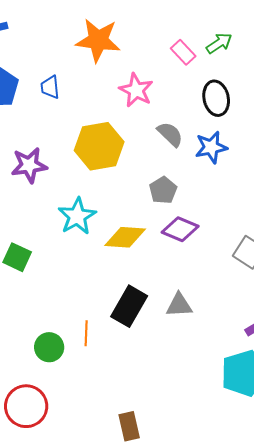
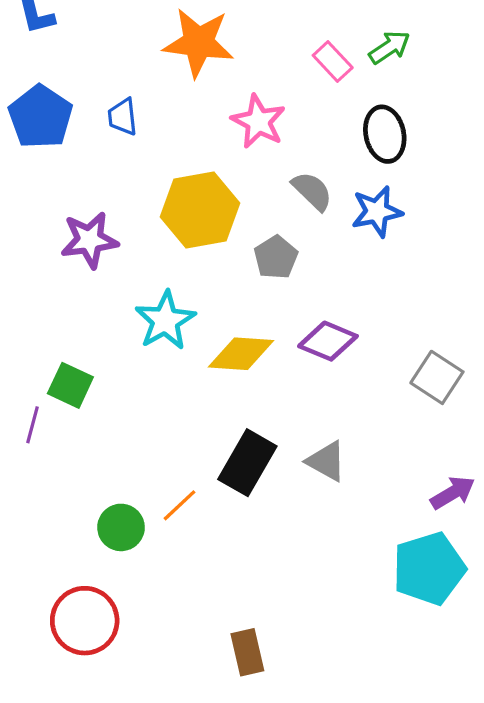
gray pentagon: (163, 190) -> (276, 257), moved
gray triangle: (179, 305) -> (326, 461), turned 32
orange line: (86, 333) -> (179, 505), turned 45

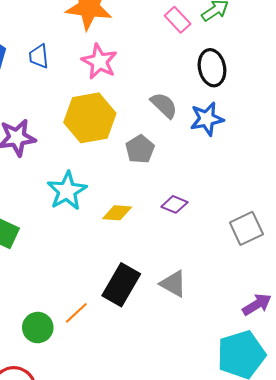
pink star: (258, 122) -> (99, 61), moved
purple diamond: (328, 341) -> (174, 204), size x0.7
yellow diamond: (241, 354) -> (117, 213), size x0.7
gray square: (437, 377) -> (246, 228), turned 32

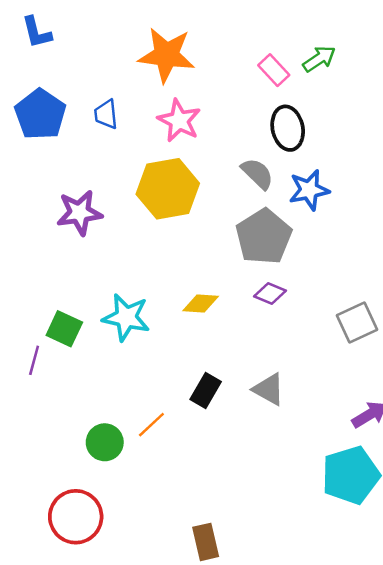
black ellipse: (212, 68) -> (288, 128), moved
gray pentagon: (140, 149) -> (264, 237), moved, size x1.6
cyan star: (67, 191) -> (126, 317), moved, turned -30
black rectangle: (121, 285) -> (206, 391), size x0.7

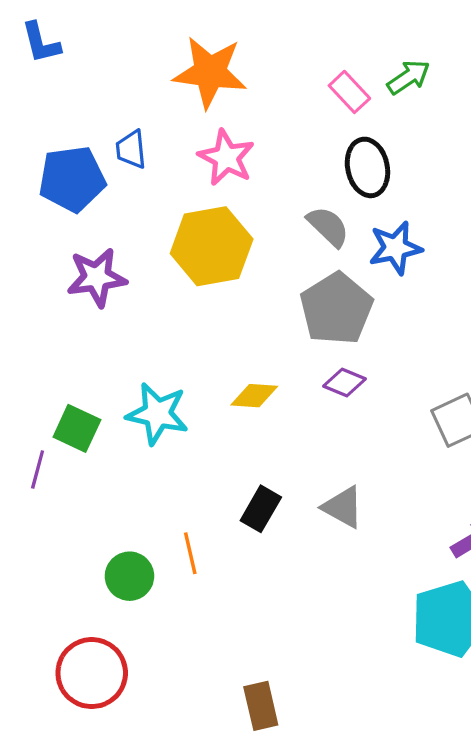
blue pentagon: (40, 114) -> (72, 179), moved, turned 30
orange line: (151, 425) -> (190, 553), turned -60

